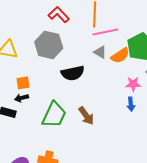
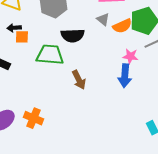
black arrow: (22, 98) -> (14, 28), moved
blue arrow: (131, 104) -> (125, 76), size x1.6
green trapezoid: (54, 115) -> (50, 55), moved, turned -120

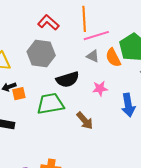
orange semicircle: (122, 26) -> (113, 58), turned 102
pink star: (130, 56) -> (100, 89), moved

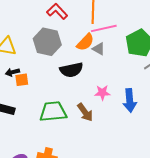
orange semicircle: (113, 58) -> (85, 42), moved, turned -114
pink star: (100, 89) -> (102, 93), moved
green trapezoid: (50, 104) -> (53, 112), moved

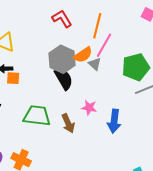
pink line: (104, 28) -> (104, 45), turned -60
gray hexagon: (47, 42) -> (62, 59), moved
black semicircle: (71, 70) -> (64, 79), turned -120

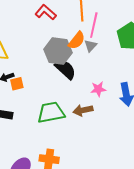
gray triangle: (95, 64) -> (90, 46), turned 48
brown arrow: (68, 123) -> (83, 110), turned 120

